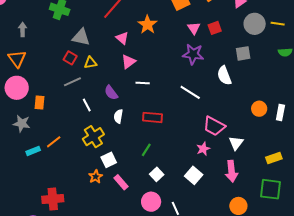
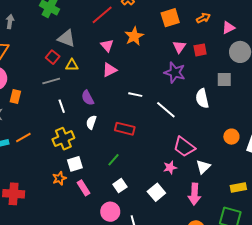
white line: (143, 83) -> (135, 95), moved

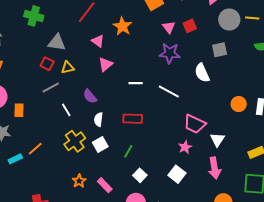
white square: (75, 164) -> (100, 144), moved

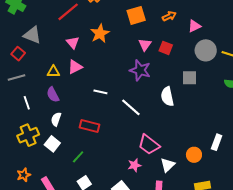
red square: (190, 26) -> (166, 48), turned 32
yellow triangle: (68, 68) -> (53, 72), moved
orange circle: (239, 104) -> (194, 155), moved
white square: (100, 144) -> (52, 144), turned -35

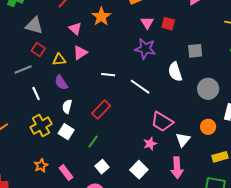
gray circle: (206, 50) -> (208, 89), moved
red square: (18, 54) -> (38, 50), moved
red rectangle: (90, 126) -> (101, 110), turned -54

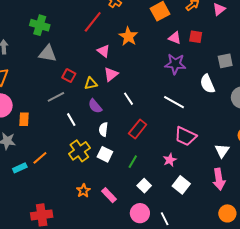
pink triangle: (147, 23) -> (175, 38), turned -32
gray triangle: (34, 25) -> (48, 54), moved
white line: (108, 75) -> (128, 99), moved, turned 56
pink trapezoid: (162, 122) -> (186, 136), moved
pink star: (150, 144) -> (170, 160), moved

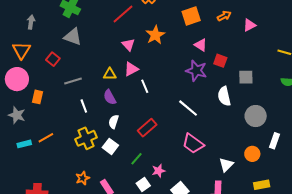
red square: (196, 37) -> (220, 61), moved
red square: (69, 76) -> (53, 59), moved
white line: (128, 99) -> (145, 86), moved
pink star: (170, 160) -> (158, 171), moved

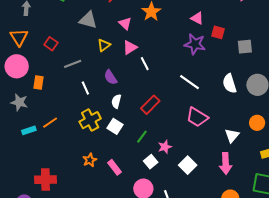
gray triangle: (73, 37) -> (88, 20), moved
yellow triangle: (110, 74) -> (104, 45), moved, turned -32
white semicircle: (224, 96) -> (229, 84), moved

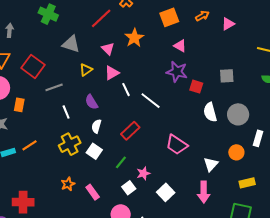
red square: (218, 32) -> (196, 87), moved
red square: (51, 44) -> (33, 66), size x1.6
white line: (189, 82) -> (151, 101), moved

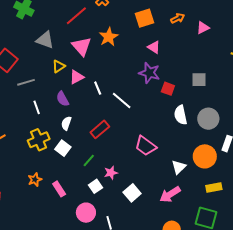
pink triangle: (108, 49) -> (82, 46), size x1.5
pink triangle: (112, 73) -> (77, 77), moved
orange circle: (236, 152) -> (205, 156), size x1.5
pink arrow: (204, 192) -> (170, 194), turned 55

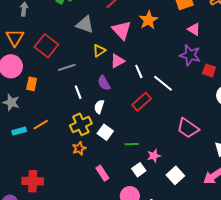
white semicircle: (66, 123) -> (99, 107), moved
red rectangle: (100, 129) -> (142, 102), moved
green line: (89, 161) -> (132, 144), turned 48
orange star: (35, 180) -> (79, 148), moved

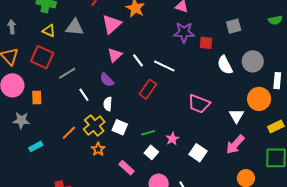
pink triangle: (122, 30) -> (112, 24), turned 45
yellow triangle: (99, 51) -> (49, 31), moved, turned -48
orange line: (41, 125) -> (69, 133), moved
white square: (139, 170) -> (151, 152), moved

